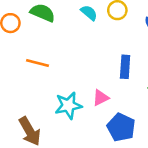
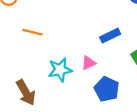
blue rectangle: (125, 67) -> (110, 36), turned 60

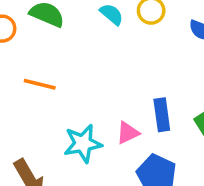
blue rectangle: (110, 36) -> (162, 115), moved, turned -72

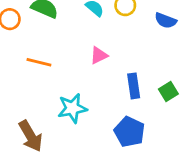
pink triangle: (128, 133) -> (99, 55), moved

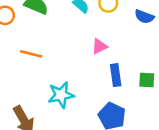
pink triangle: (99, 55) -> (100, 46), moved
green square: (168, 92) -> (147, 80), turned 35

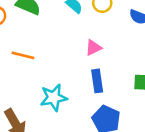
blue rectangle: (116, 75) -> (97, 81), moved

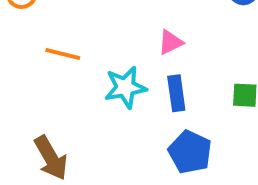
cyan star: (54, 98) -> (125, 87), moved

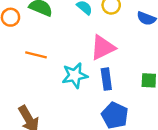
pink triangle: (170, 42) -> (103, 48), size x1.6

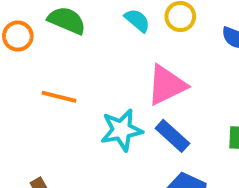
blue rectangle: (106, 79) -> (172, 136), turned -40

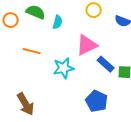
cyan semicircle: (137, 20) -> (58, 22), moved, turned 64
blue rectangle: (172, 136) -> (106, 64), moved

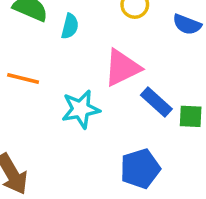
blue pentagon: (97, 101) -> (140, 169), turned 30

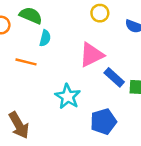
cyan semicircle: (70, 26) -> (45, 38), moved
cyan star: (81, 109) -> (68, 97), moved, turned -30

